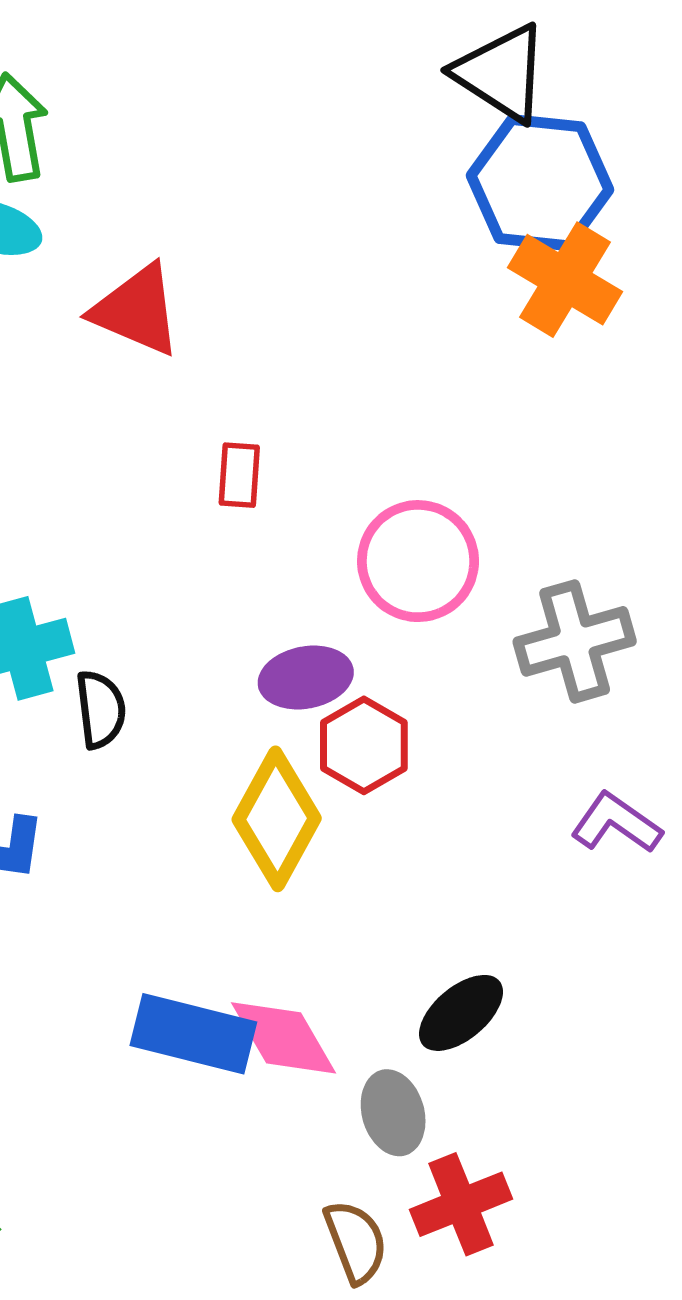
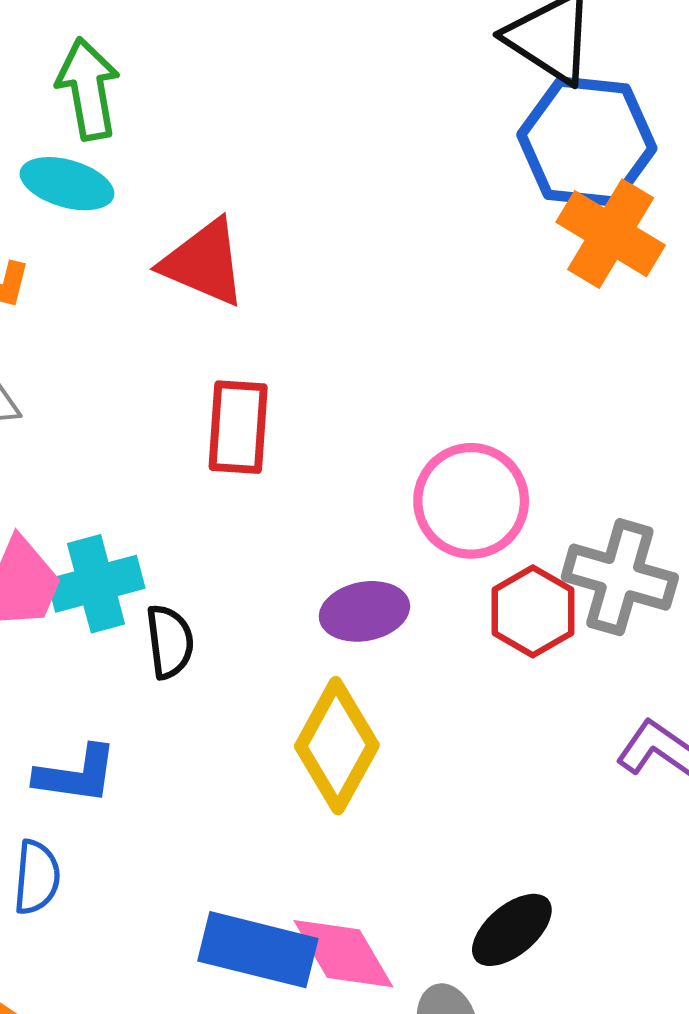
red rectangle: (239, 475) -> (238, 427), moved, size x1.5
gray cross: (575, 641) -> (620, 577), turned 32
red hexagon: (364, 745) -> (533, 611), moved

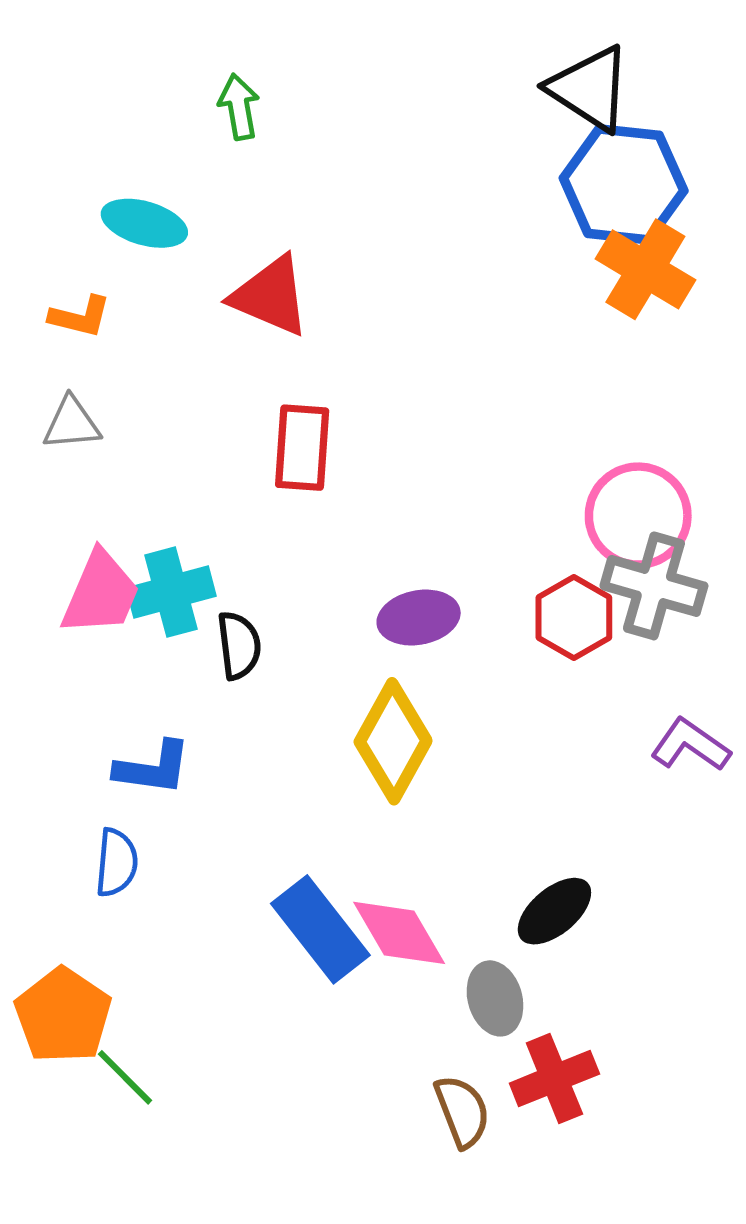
green arrow: (88, 89) -> (239, 107), moved, size x0.7
pink circle: (471, 501) -> (638, 516), moved
blue rectangle: (258, 950) -> (320, 929), turned 38

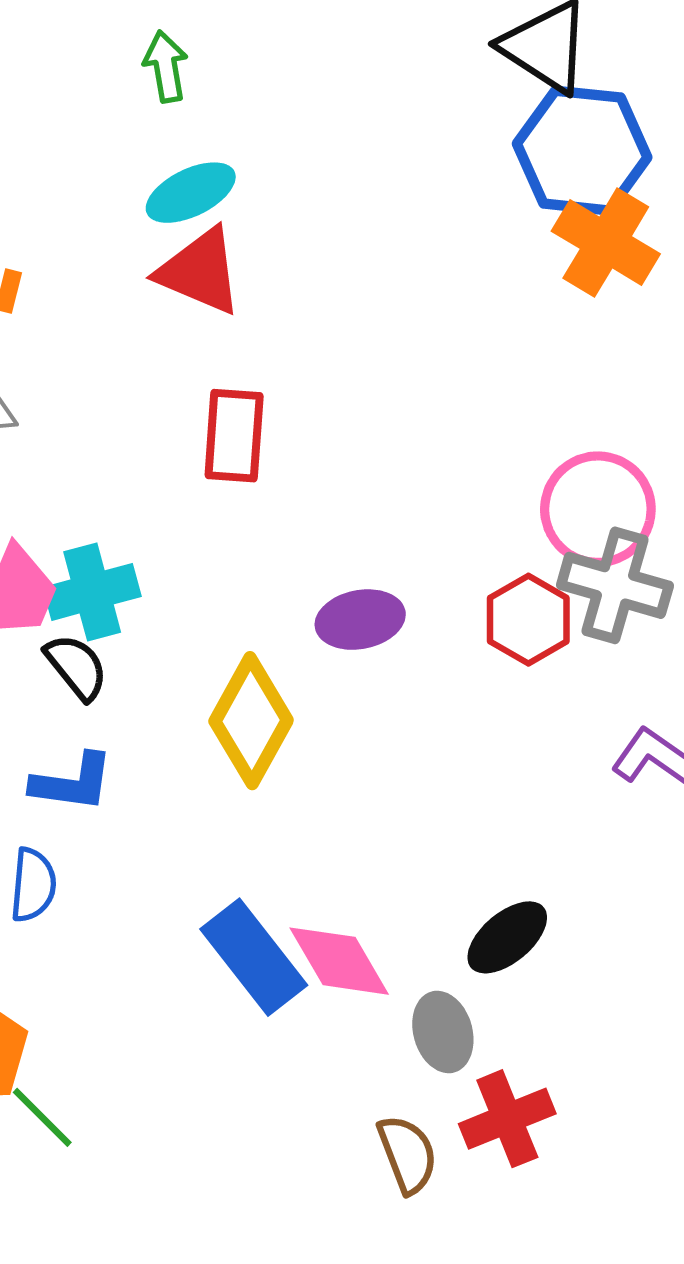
cyan ellipse: (144, 223) -> (191, 193), moved, turned -42
black semicircle: (239, 645) -> (76, 667), moved, turned -32
yellow diamond: (393, 741) -> (251, 721), moved

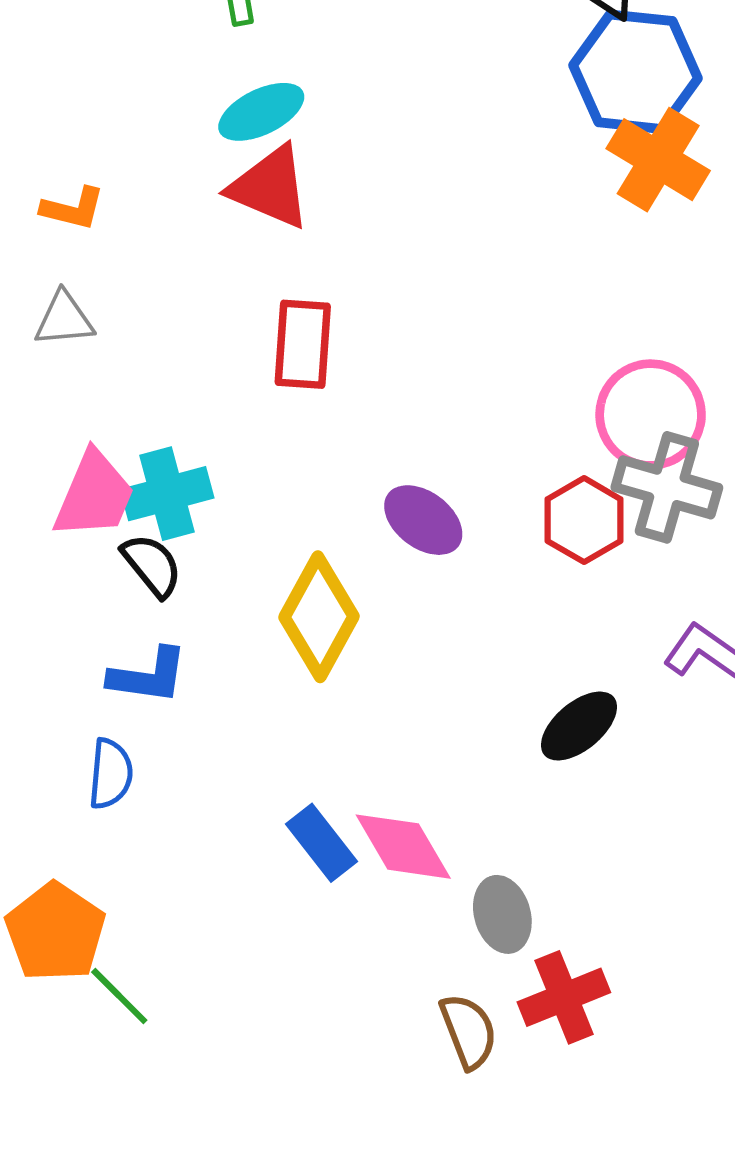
purple ellipse: (360, 620) -> (423, 520), turned 48
black ellipse: (507, 937) -> (579, 726), moved
blue rectangle: (254, 957) -> (322, 843), size x0.7

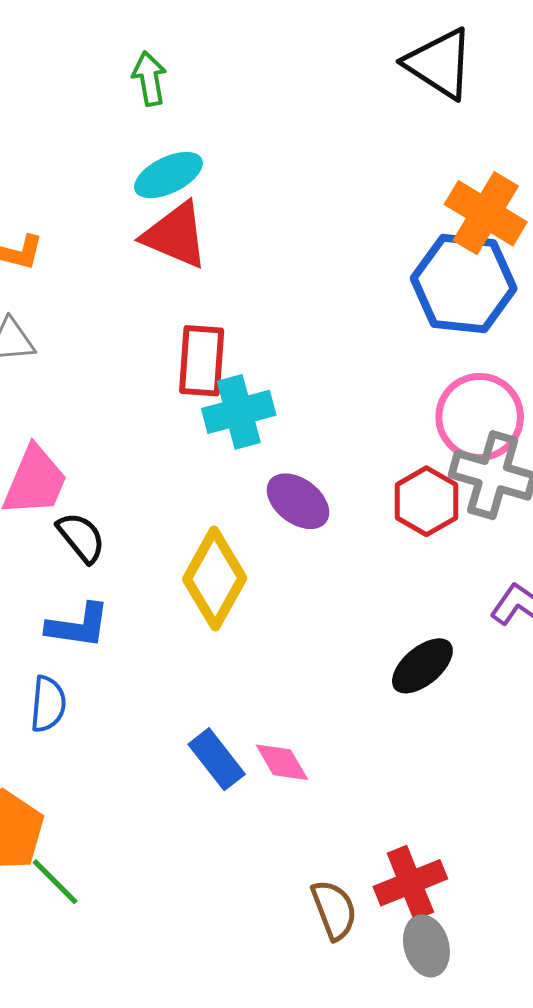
blue hexagon: (635, 72) -> (464, 283), moved
cyan cross: (167, 494) -> (239, 412), moved
pink diamond: (403, 847) -> (282, 762), size x0.7
gray ellipse: (502, 914) -> (426, 946), moved

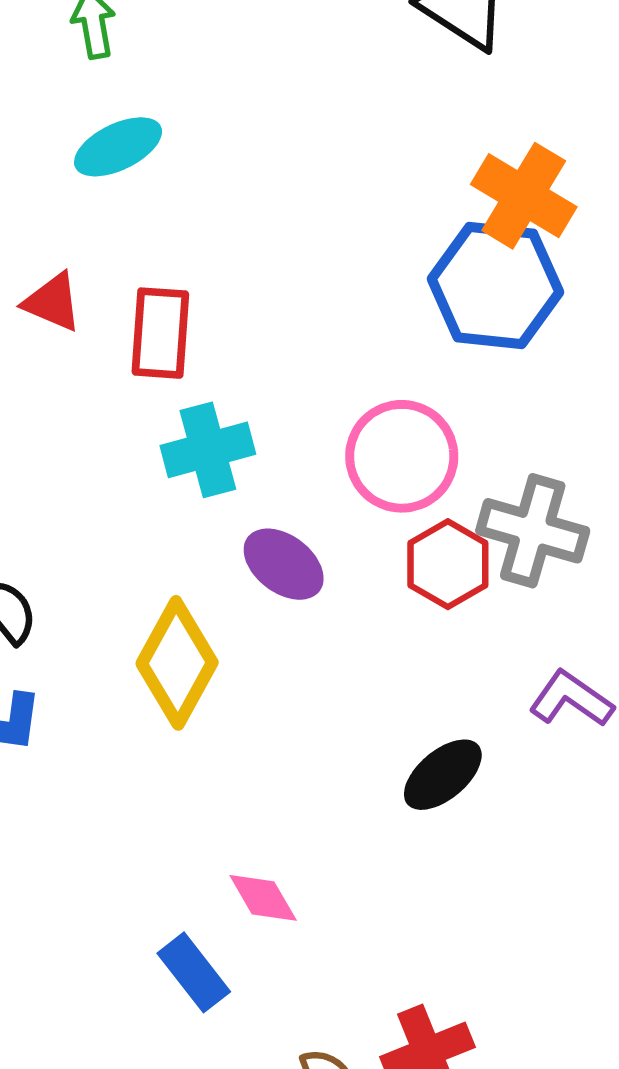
red triangle: (175, 235) -> (53, 302), moved, size x0.7
red rectangle: (202, 361) -> (160, 333), moved
pink circle: (480, 417) -> (402, 456), moved
blue rectangle: (217, 759) -> (194, 972), moved

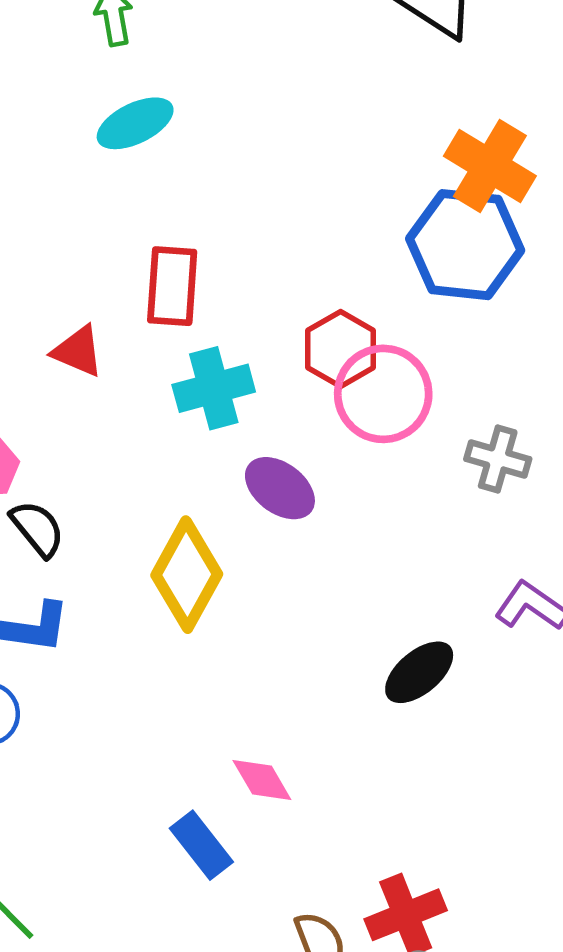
red triangle: (53, 302) -> (78, 351), moved
gray cross: (533, 531) -> (498, 459), size x0.7
red hexagon: (448, 564) -> (341, 349), moved

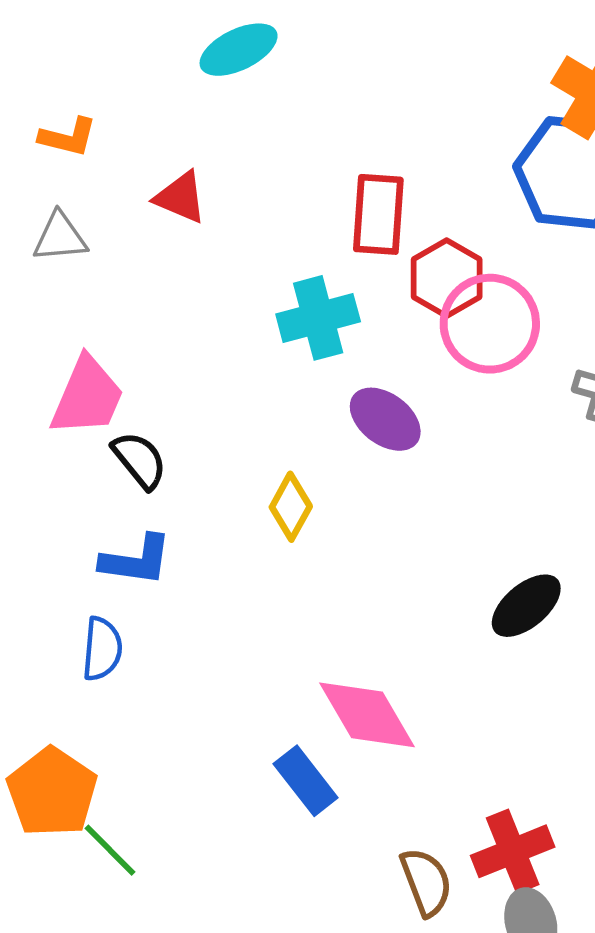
red rectangle: (172, 286) -> (378, 214), moved
red triangle: (78, 351) -> (181, 197), moved
yellow diamond: (187, 575) -> (291, 507), size x0.6
pink diamond: (262, 780) -> (367, 715), size x1.6

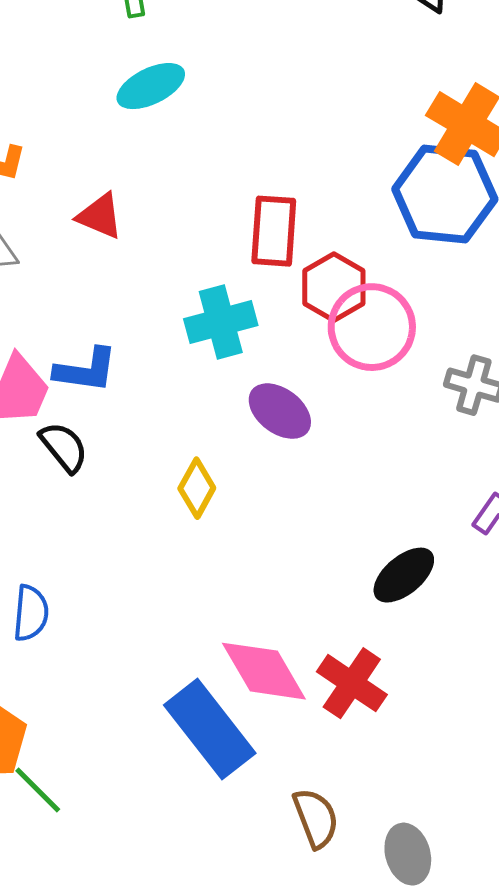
blue L-shape: (136, 560) -> (86, 370), moved
blue rectangle: (306, 781) -> (210, 729), size x1.6
red cross: (513, 851) -> (352, 683), moved, turned -34

